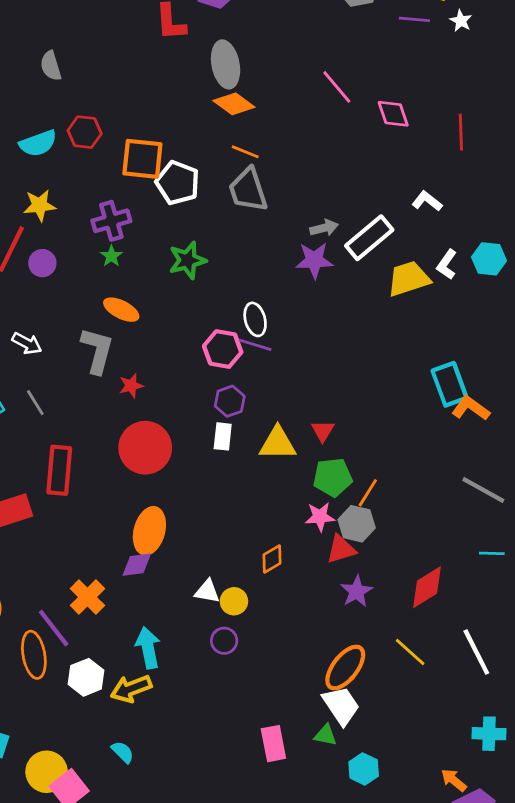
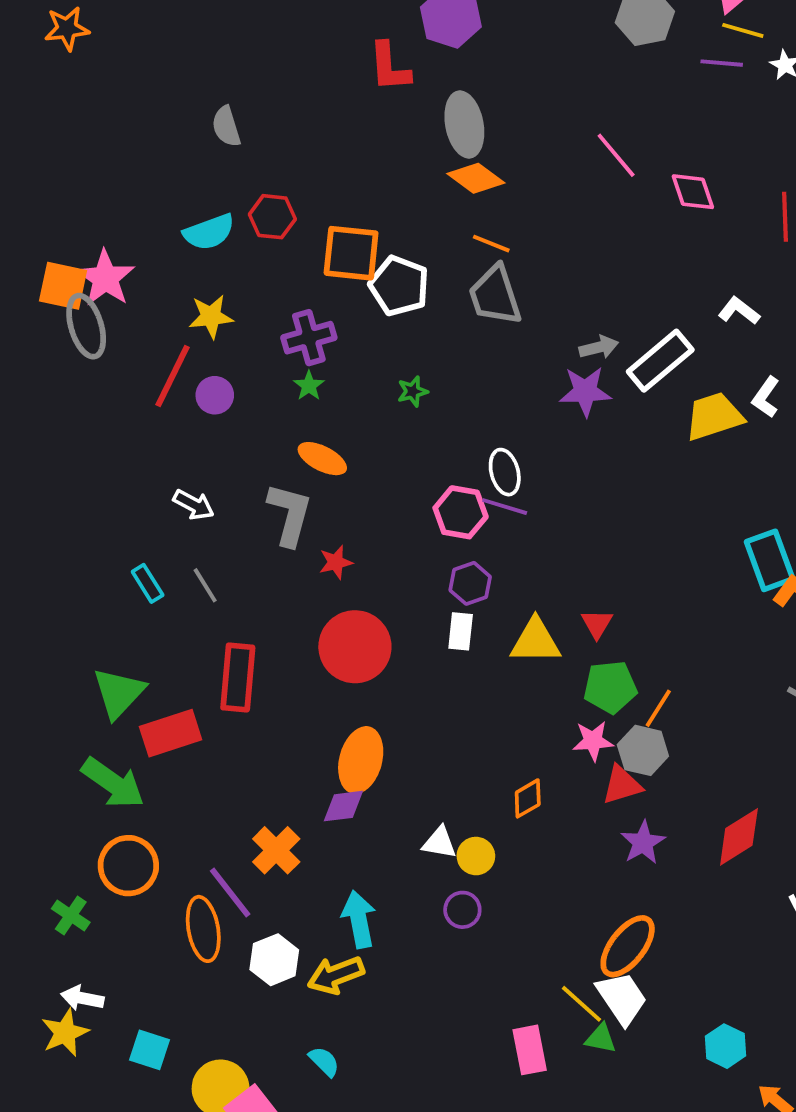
green star: (187, 260) -> (413, 391), size x0.6
yellow line: (410, 652) -> (581, 1004), moved
cyan hexagon: (364, 769) -> (725, 1046), moved

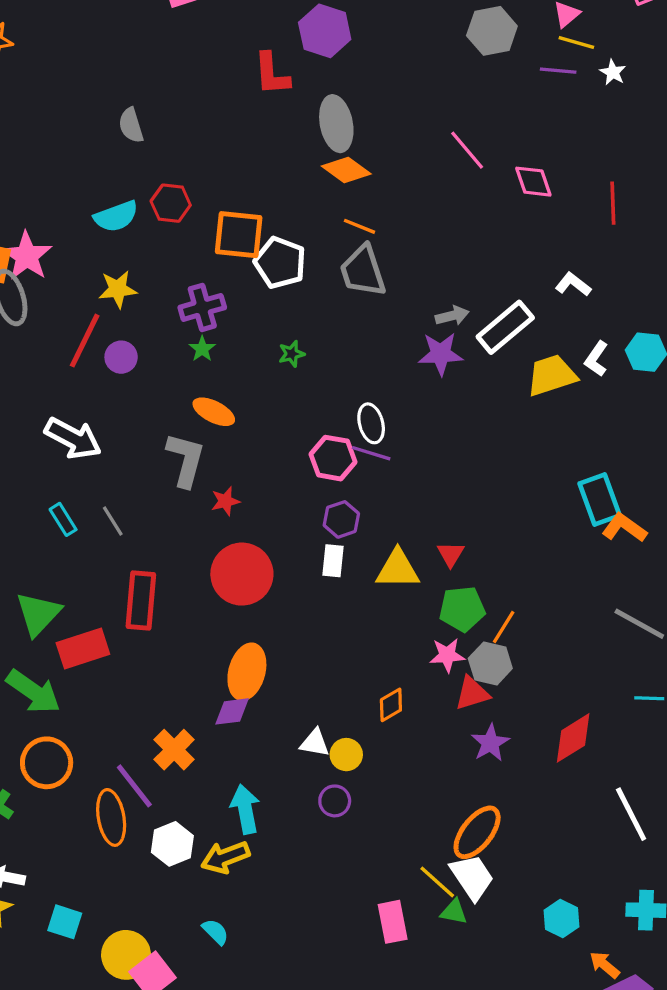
white arrow: (194, 505) -> (73, 438), moved, size x1.6

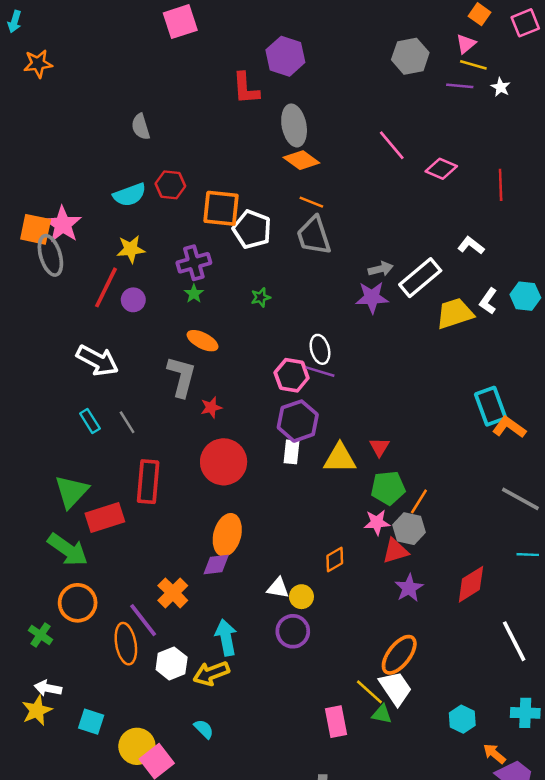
pink diamond: (533, 182) -> (441, 169), turned -48
purple hexagon: (341, 519) -> (298, 421), size x1.5
purple circle: (335, 801) -> (293, 631), size x1.4

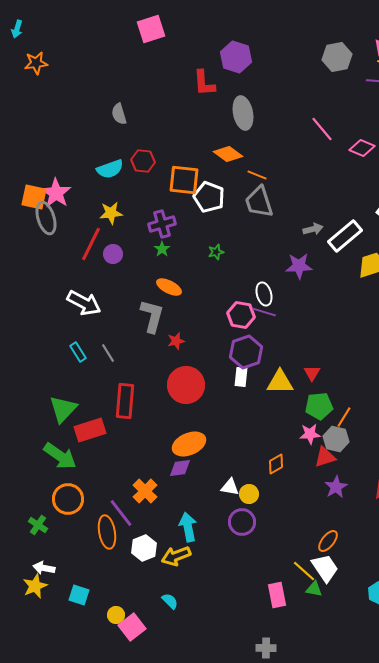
orange diamond: (301, 160) -> (228, 154), moved
purple star: (372, 297) -> (299, 266), moved
orange ellipse: (227, 535) -> (189, 444), turned 52
orange ellipse: (399, 655) -> (328, 541), size x0.7
yellow circle: (137, 746) -> (116, 615), size x0.6

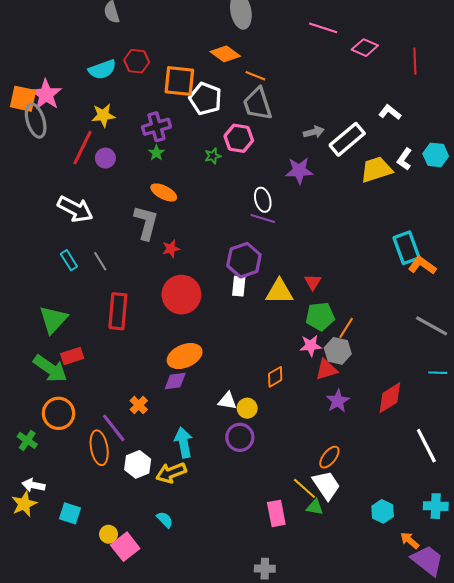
pink line: (322, 129) -> (323, 28), turned -32
pink hexagon: (241, 315) -> (239, 138), moved
red rectangle: (90, 430) -> (72, 356), moved, size x0.7
orange cross: (145, 491) -> (139, 405), size x0.7

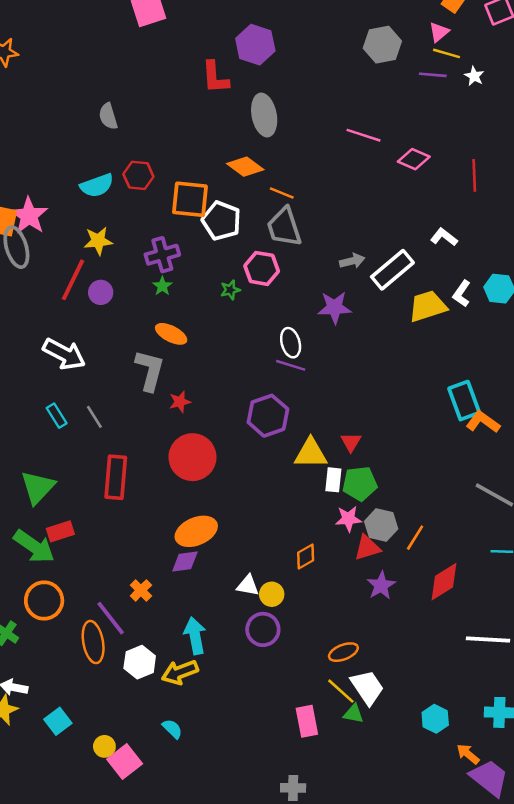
white rectangle: (239, 286) -> (333, 480), moved
orange line: (346, 328) -> (415, 538), moved
white line: (426, 446) -> (488, 640), turned -60
orange ellipse: (329, 457) -> (343, 652), moved, turned 30
cyan square: (70, 513) -> (58, 721), turned 35

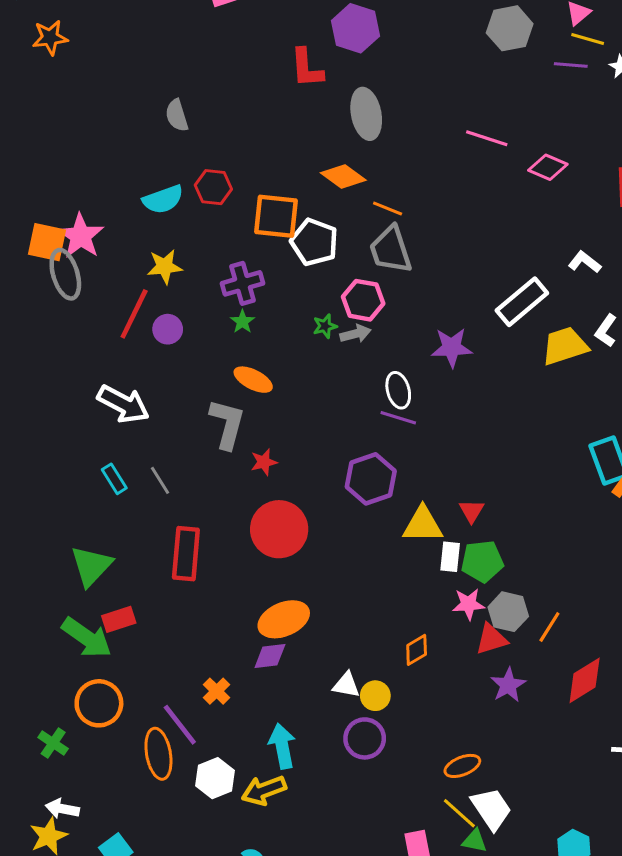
gray arrow: (352, 261) -> (355, 334), moved

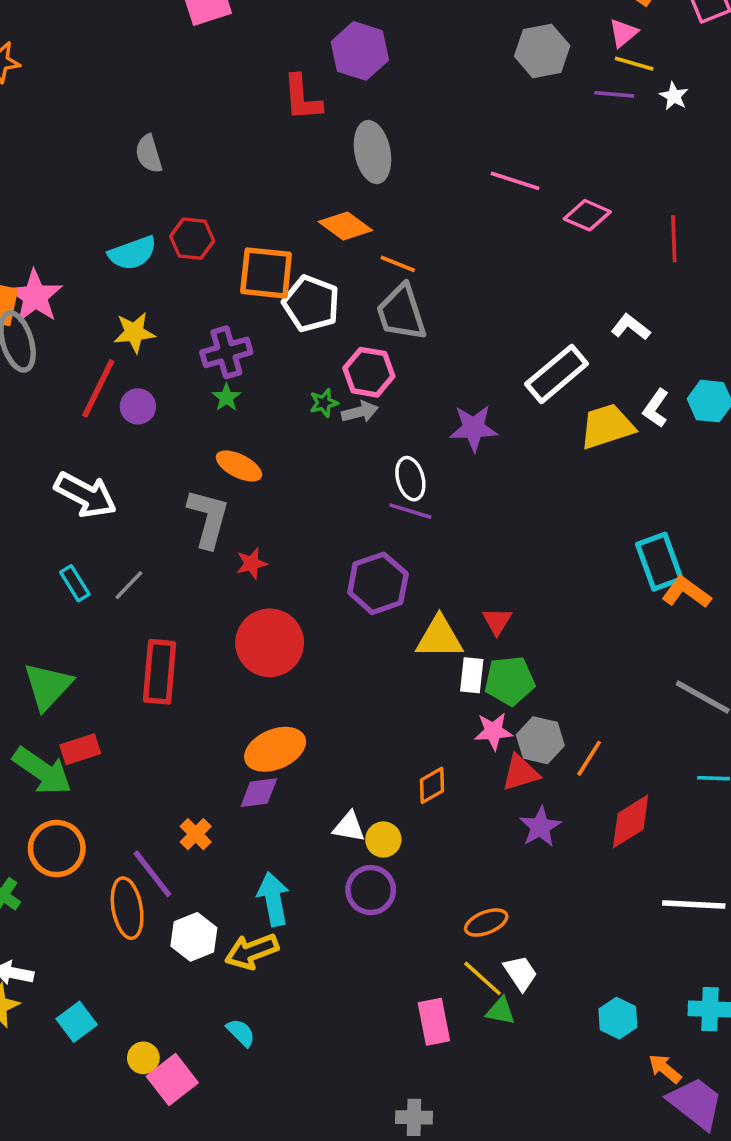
gray line: (160, 480) -> (129, 585), turned 76
white trapezoid: (491, 809) -> (520, 973), size x0.7

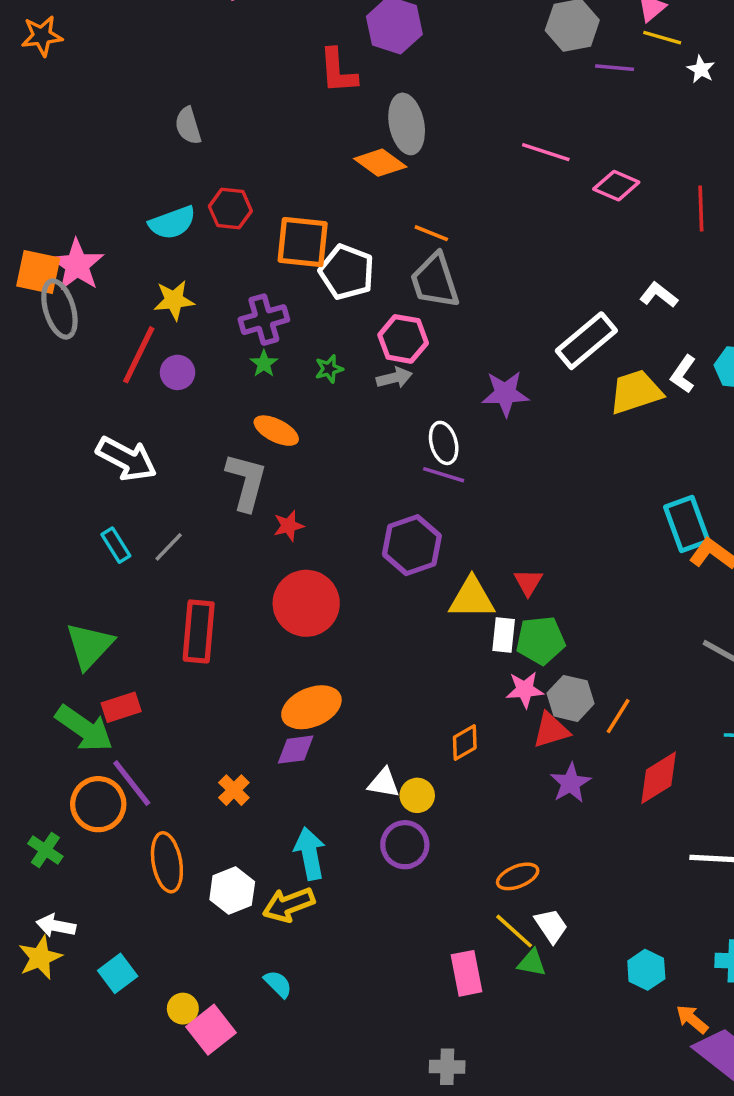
purple line: (614, 94) -> (615, 68), moved
orange diamond: (345, 226) -> (380, 163), moved
green star: (324, 403) -> (329, 369), moved
purple line: (152, 874) -> (132, 783), moved

